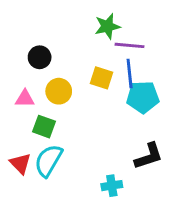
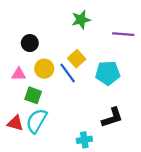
purple line: (130, 45) -> (123, 34), moved
blue line: (130, 73) -> (68, 73), moved, turned -30
yellow square: (101, 78) -> (77, 59), turned 30
red triangle: (20, 163) -> (15, 123), turned -30

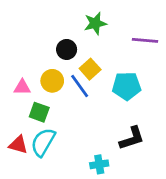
black circle: (30, 43) -> (67, 49), moved

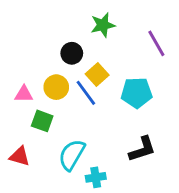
purple line: (145, 40) -> (156, 43), turned 55
cyan semicircle: (43, 142) -> (72, 155), moved
cyan cross: (99, 164) -> (96, 177), moved

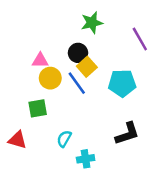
black circle: (72, 53) -> (78, 53), moved
pink triangle: (24, 94) -> (40, 60), moved
green square: (42, 121) -> (38, 108), turned -30
cyan semicircle: (72, 155) -> (64, 139), size x0.6

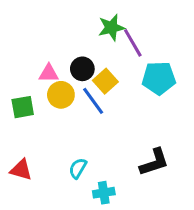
purple line: (140, 39) -> (133, 43), moved
black circle: (78, 53) -> (82, 69), moved
cyan pentagon: (122, 83) -> (159, 78), moved
green square: (38, 108) -> (23, 107), moved

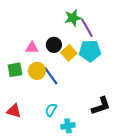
cyan pentagon: (159, 78) -> (90, 51), moved
yellow circle: (61, 95) -> (37, 71), moved
blue line: (93, 101) -> (51, 76), moved

